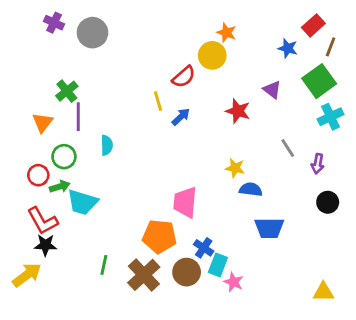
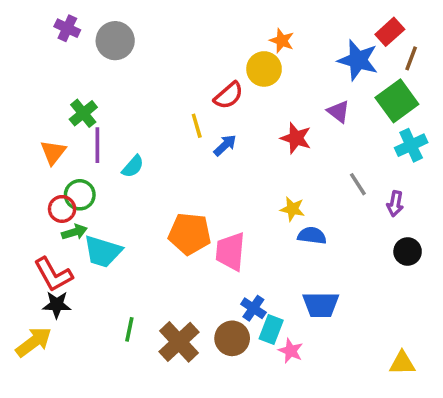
blue star: (288, 48) -> (358, 60), size x1.6
cyan semicircle: (107, 145) -> (133, 166), moved, turned 42
red circle: (38, 175) -> (62, 209), moved
blue trapezoid: (269, 228) -> (321, 305), moved
orange pentagon: (159, 236) -> (190, 234), moved

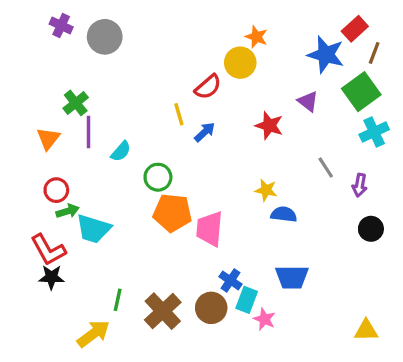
green circle: (80, 195) -> (158, 177), moved
yellow arrow: (34, 342) -> (93, 334), moved

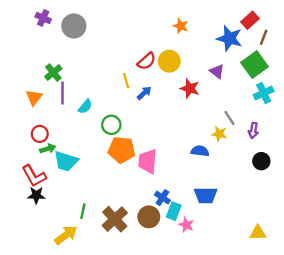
yellow circle: (240, 63) -> (169, 61), moved
yellow star: (266, 190) -> (219, 134), moved

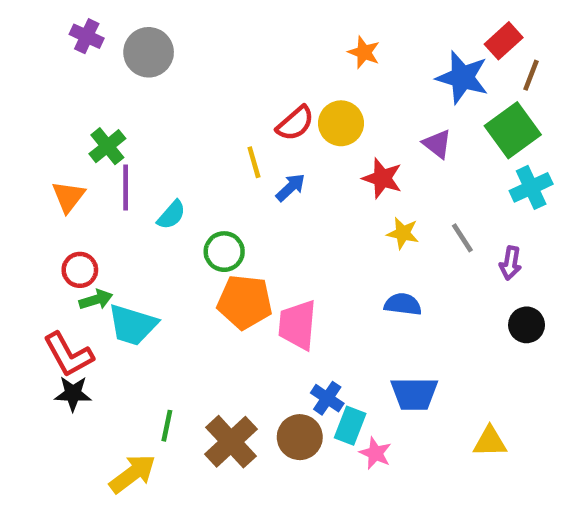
yellow star: (219, 134) -> (403, 233), moved
yellow triangle: (258, 233) -> (490, 442), moved

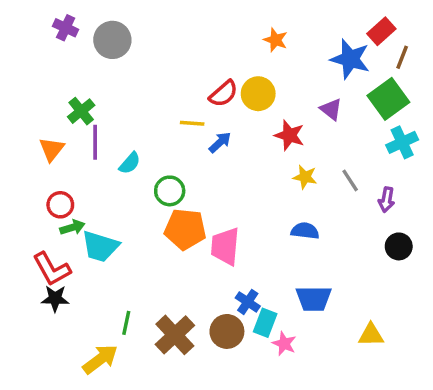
yellow line: (254, 162) -> (192, 123), turned -70

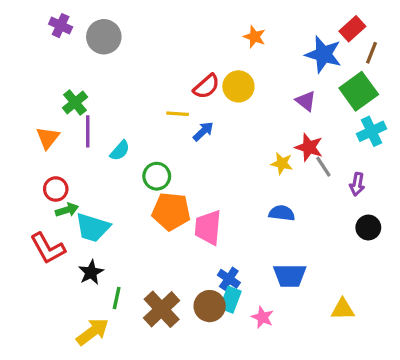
red star: (289, 135) -> (309, 147), moved
black star: (55, 298) -> (91, 272), moved, turned -30
cyan rectangle: (265, 323) -> (230, 300), moved

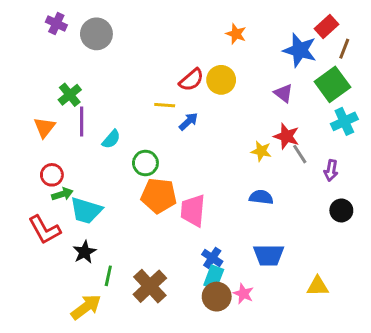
brown circle: (210, 306) -> (217, 297), moved

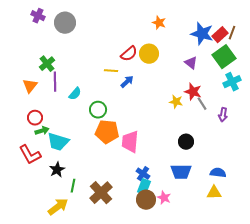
red rectangle: (327, 26) -> (220, 35), moved
blue semicircle: (261, 197) -> (218, 173), moved
black circle: (341, 210) -> (186, 142), moved

